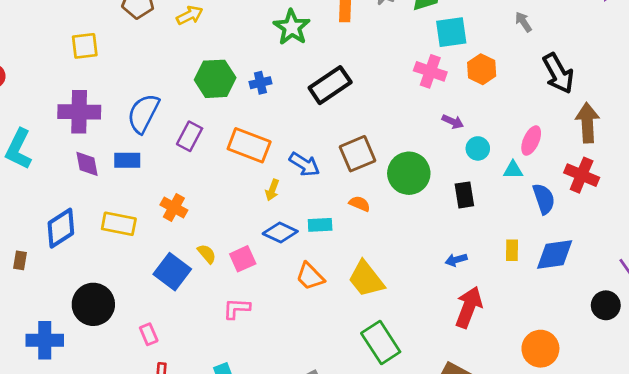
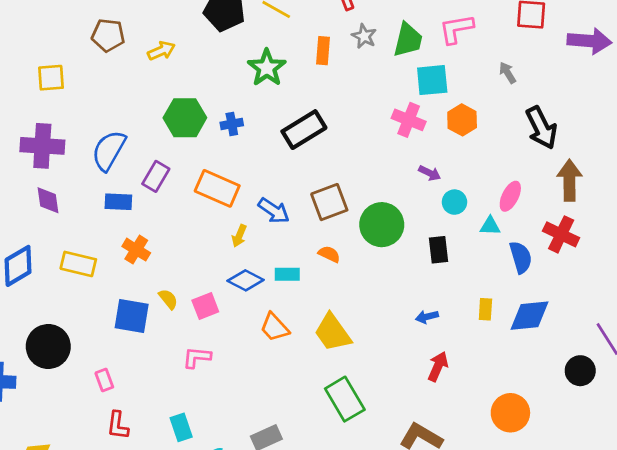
blue rectangle: (127, 160) -> (118, 202), moved
blue square: (172, 272) -> (132, 316), turned -30
red arrow: (469, 307) -> (438, 366), size x0.7

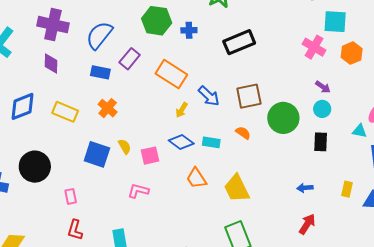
cyan circle: (454, 202) -> (322, 109), moved

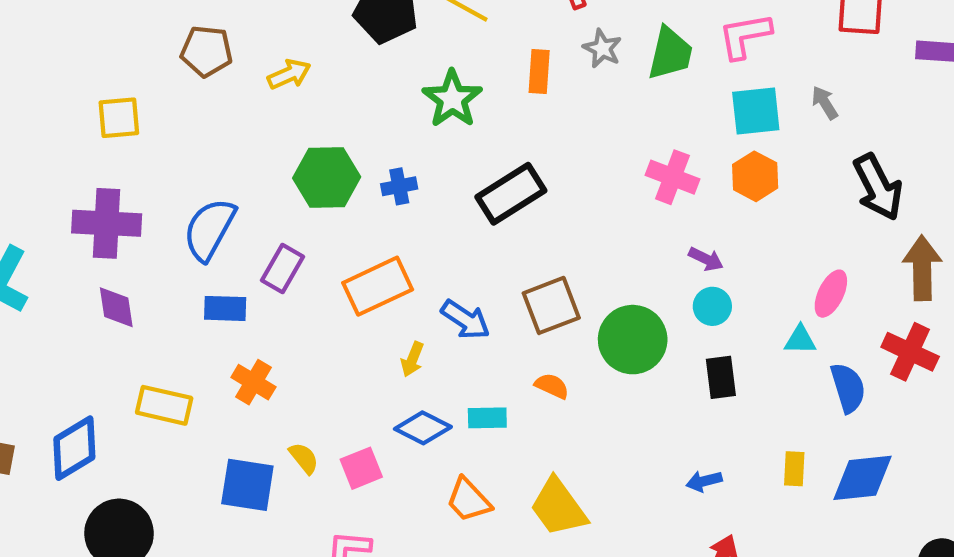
cyan square: (335, 22) -> (756, 111), moved
orange rectangle: (171, 74) -> (378, 286), turned -48
blue diamond: (22, 106) -> (74, 448), moved

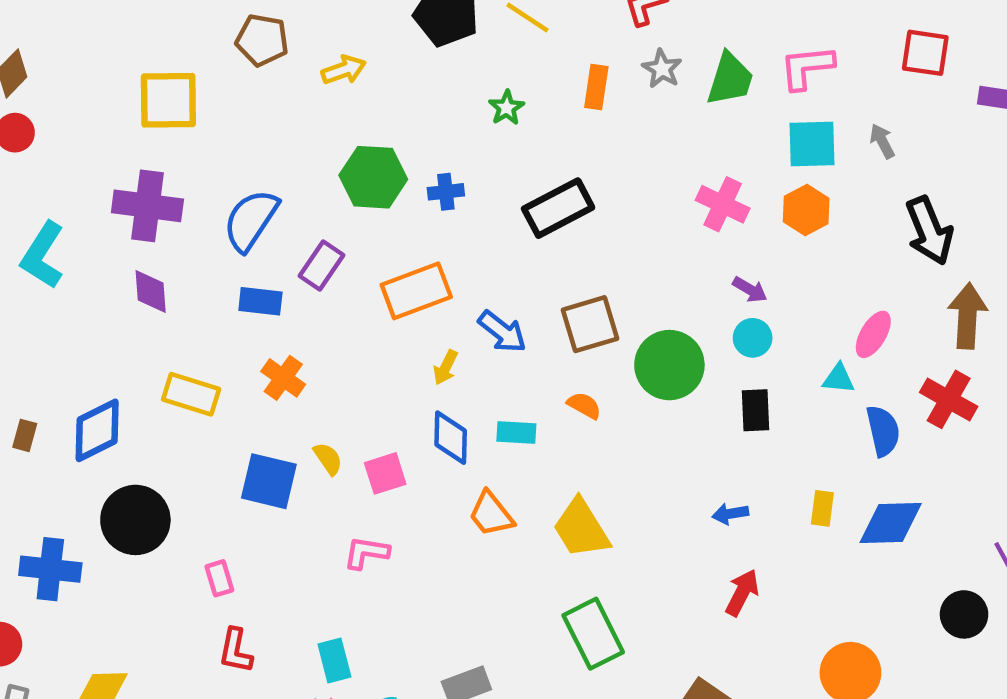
green star: (452, 99) -> (506, 108), size x0.6
yellow square: (119, 118) -> (168, 100), size x1.4
blue diamond: (423, 428) -> (451, 438), turned 60

